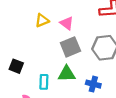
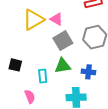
yellow triangle: (42, 20) -> (33, 20), size x1.6

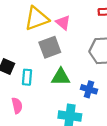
gray square: (63, 41) -> (50, 47), moved
cyan rectangle: (43, 76) -> (27, 77), moved

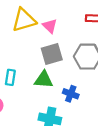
gray square: (50, 47) -> (52, 54), moved

